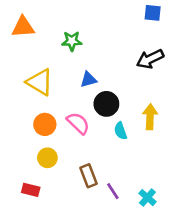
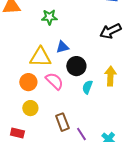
yellow triangle: (40, 82) -> (40, 57), moved, turned -30
cyan semicircle: (121, 131) -> (87, 87), turned 40

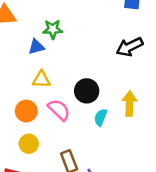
blue triangle: (62, 47) -> (36, 47), moved
yellow triangle: (40, 57) -> (41, 80), size x0.7

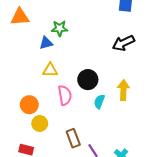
pink semicircle: (59, 110) -> (65, 95), turned 36
orange circle: (26, 111) -> (29, 105), moved

